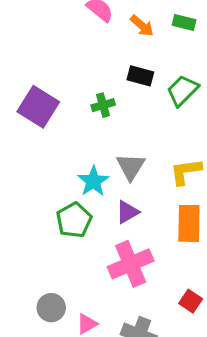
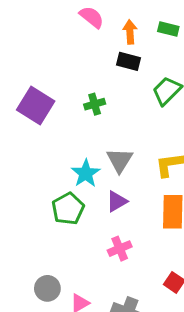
orange arrow: (142, 26) -> (130, 32), turned -135
black rectangle: (140, 76) -> (128, 61), moved
pink cross: (131, 264) -> (120, 249), size x0.6

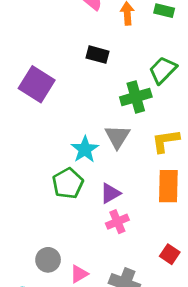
black rectangle: (128, 61) -> (98, 55), moved
green cross: (95, 104) -> (136, 97), moved, size x1.5
purple triangle: (117, 201) -> (110, 193), moved

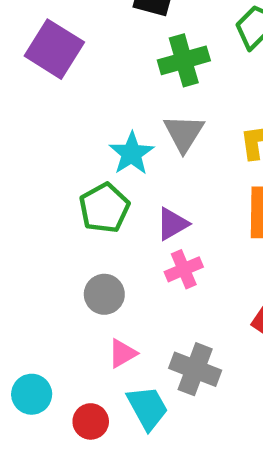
green cross: (136, 97) -> (184, 60), moved
gray circle: (48, 260) -> (104, 294), moved

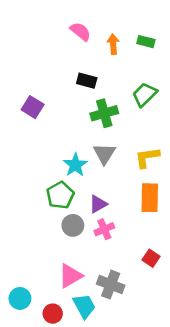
purple square: (54, 49) -> (33, 107), size x0.7
gray circle: (104, 294) -> (73, 225), moved
pink triangle: (122, 353) -> (70, 276), size x1.5

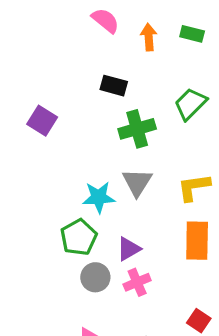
cyan star: (75, 165) -> (99, 197), turned 30

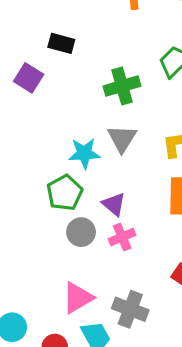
black rectangle: (114, 86) -> (61, 43), moved
purple triangle: (129, 249) -> (114, 204), turned -50

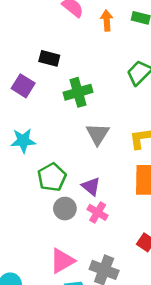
green cross: (122, 86) -> (78, 92), moved
cyan star: (84, 153) -> (23, 141), moved
pink cross: (122, 237) -> (98, 212), turned -36

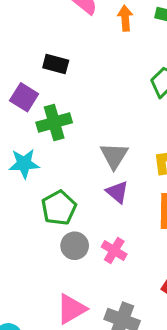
green cross: (78, 92) -> (54, 122), moved
purple triangle: (91, 186) -> (117, 192), moved

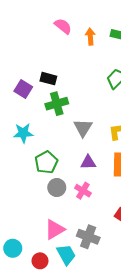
black rectangle: (56, 64) -> (48, 79), moved
green cross: (54, 122) -> (57, 104), moved
purple triangle: (117, 192) -> (88, 162), moved, turned -42

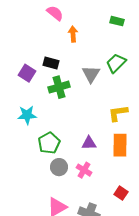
pink semicircle: (63, 26) -> (55, 13), moved
orange arrow: (90, 37) -> (73, 34), moved
gray triangle: (83, 128) -> (91, 74), moved

